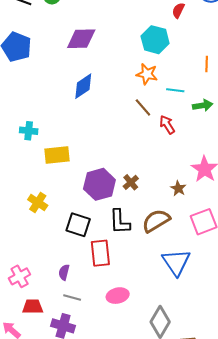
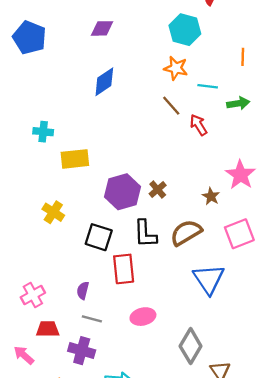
purple diamond: (81, 39) -> (102, 28), size x0.7

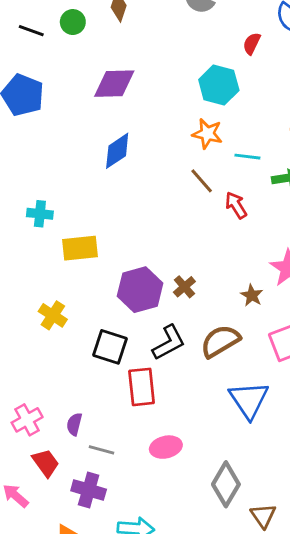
purple diamond: (102, 28) -> (114, 84), size x1.4
black L-shape: (145, 234) -> (169, 343), turned -116
purple semicircle: (83, 290) -> (74, 424), moved
red trapezoid: (48, 329) -> (46, 463), turned 55

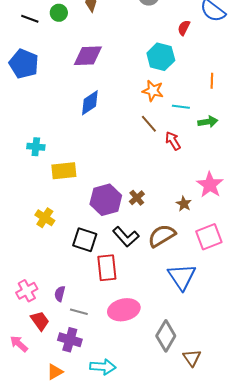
black L-shape: (169, 343) -> (126, 237), turned 76
pink ellipse: (166, 447) -> (124, 310), size x1.4

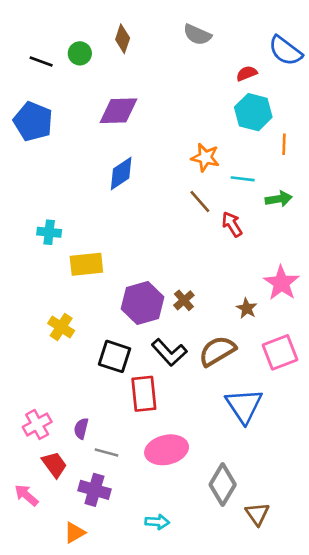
red semicircle: (184, 28) -> (247, 73), turned 42
cyan hexagon: (161, 57) -> (253, 112), moved
cyan arrow: (103, 367) -> (157, 522), moved, size x0.7

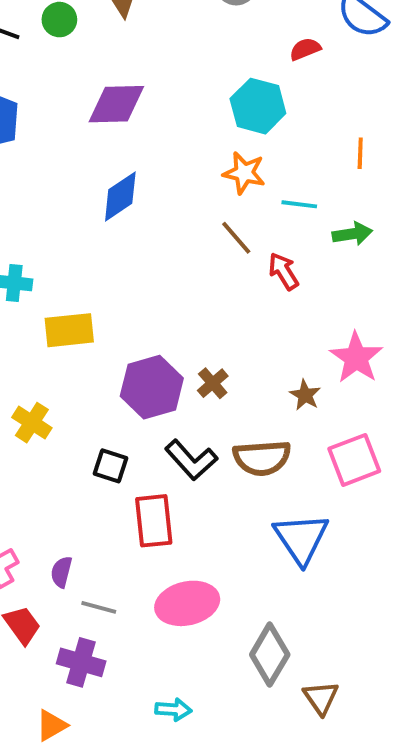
cyan hexagon: (253, 112) -> (258, 106), moved
brown semicircle: (217, 351) -> (262, 458), turned -153
black square: (115, 356) -> (111, 466), size x0.7

